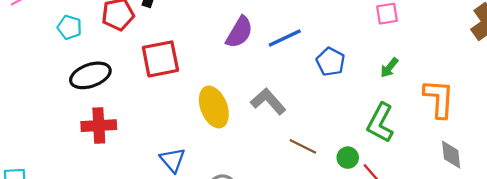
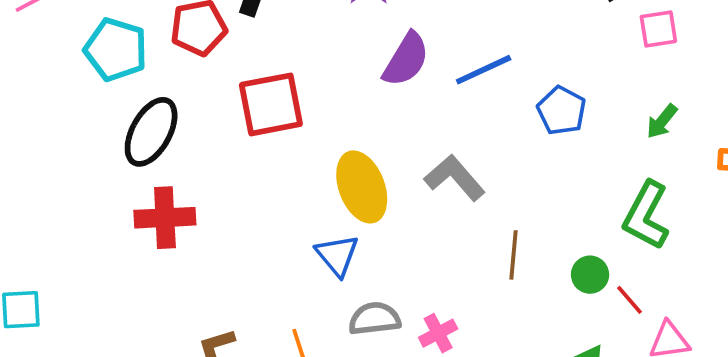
cyan pentagon: (70, 27) -> (116, 50), size x1.5
black ellipse: (90, 75) -> (151, 132), turned -42
brown line: (303, 146) -> (514, 255), turned 68
blue triangle: (173, 160) -> (337, 255), moved

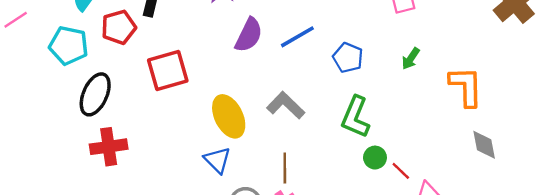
green L-shape: (646, 215) -> (355, 117), moved
brown line: (514, 255) -> (285, 168), moved

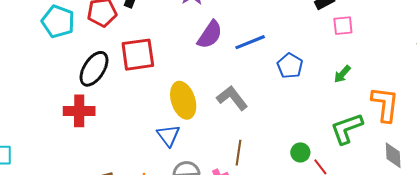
black ellipse: (95, 94) -> (94, 69), moved
green L-shape: (355, 117) -> (347, 129), moved, turned 39
brown line: (285, 168) -> (239, 153), moved

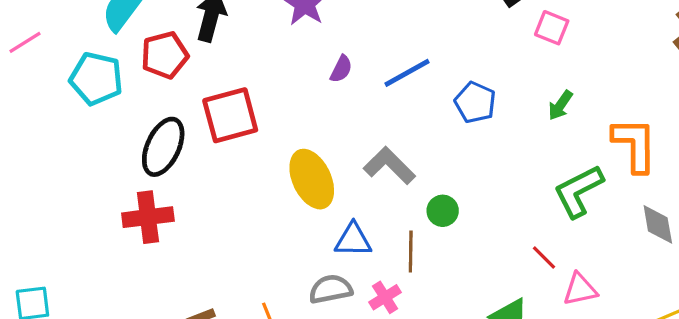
pink square: (343, 26) -> (552, 28), turned 35
purple semicircle: (210, 35) -> (341, 69), size x0.6
blue triangle: (168, 135) -> (353, 240), moved, turned -45
green circle: (300, 152) -> (443, 211), moved

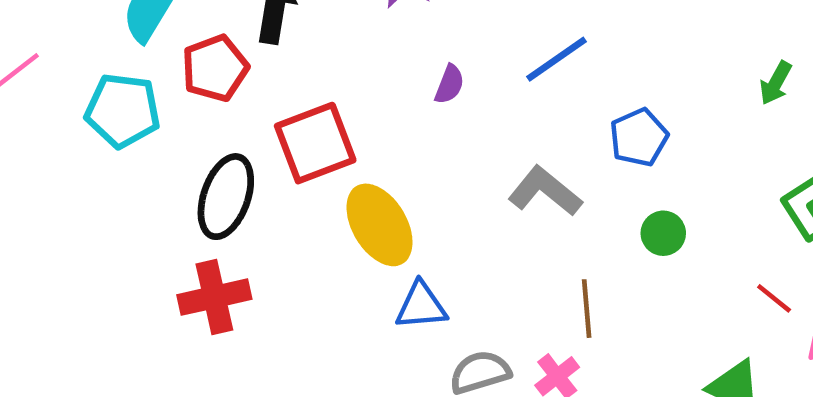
purple semicircle: (341, 69) -> (449, 84), moved
blue pentagon: (475, 102) -> (639, 137), moved, turned 30
yellow ellipse: (312, 179) -> (380, 225), moved
green circle: (443, 211) -> (663, 233), moved
blue triangle: (353, 240) -> (421, 306), moved

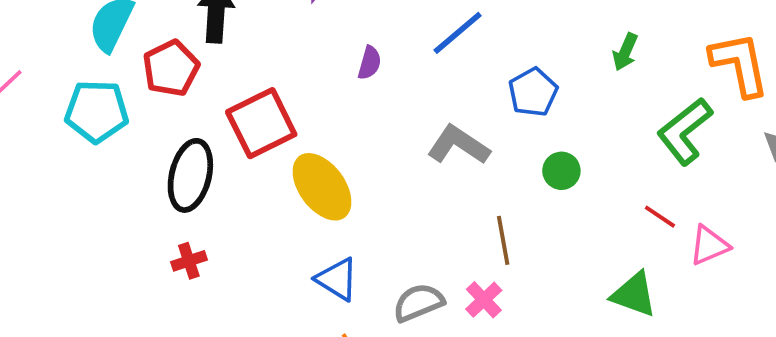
green arrow: (776, 83) -> (625, 52), moved
red cross: (214, 297) -> (189, 261), size x0.6
blue triangle: (421, 306) -> (337, 279), moved, turned 42

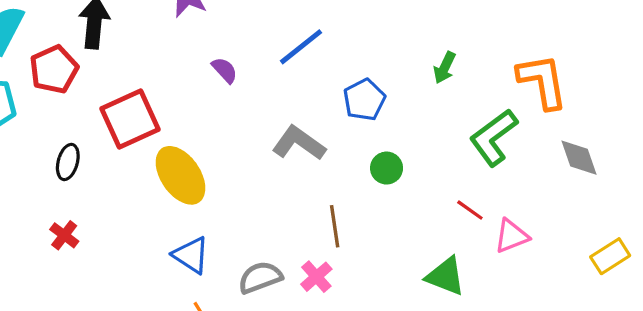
purple semicircle: (369, 63) -> (225, 70), turned -60
black ellipse: (190, 175) -> (68, 162), size x0.6
red cross: (189, 261) -> (64, 235), turned -36

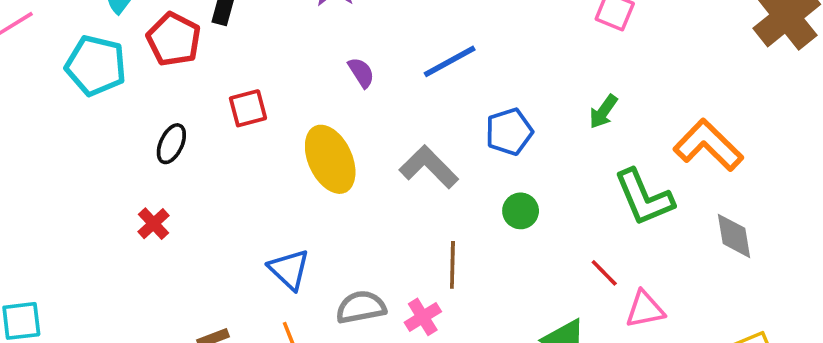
red pentagon: (54, 69) -> (174, 39), turned -30
orange L-shape: (542, 81) -> (708, 145), turned -46
red square: (130, 119) -> (248, 108), size x0.6
green L-shape: (493, 137) -> (644, 198), turned -86
yellow ellipse: (180, 175) -> (330, 159), moved

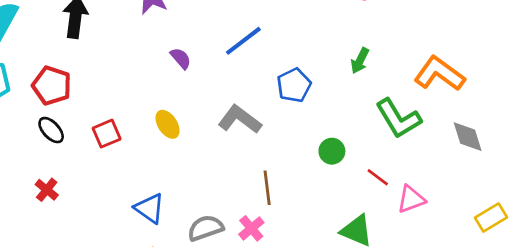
red pentagon: (174, 39) -> (52, 86), moved
red square: (248, 108) -> (107, 134), moved
black ellipse: (171, 144) -> (51, 130), turned -60
yellow ellipse: (330, 159) -> (168, 124), size x0.6
green circle: (521, 211) -> (332, 151), moved

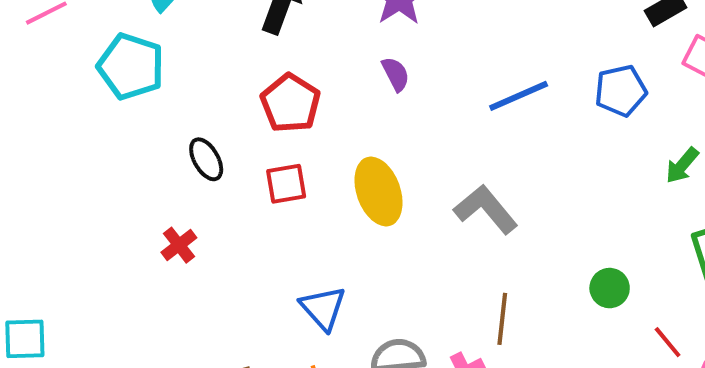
purple semicircle: (181, 58) -> (396, 74), moved
blue pentagon: (294, 85) -> (621, 91), moved
red pentagon: (52, 86) -> (290, 103), moved
yellow ellipse: (168, 124) -> (379, 191), size x1.5

